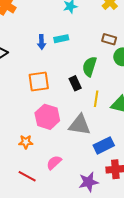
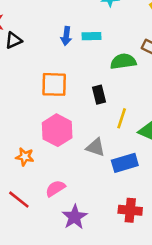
green semicircle: (90, 67) -> (123, 61), moved, turned 54
gray triangle: (80, 125) -> (96, 147), size x0.7
blue rectangle: (104, 145) -> (125, 163), moved
purple star: (88, 182) -> (75, 217), moved, turned -30

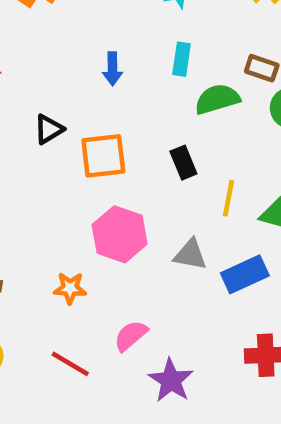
cyan rectangle: (91, 36) -> (182, 59), moved, turned -72
black triangle: (14, 40) -> (49, 129), moved

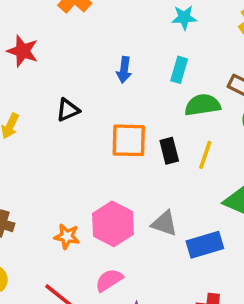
orange square: (103, 156) -> (129, 140), moved
yellow line: (228, 198) -> (205, 155), moved
pink hexagon: (120, 234) -> (113, 224), moved

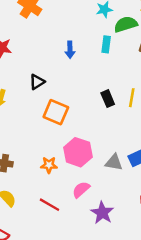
green semicircle: (203, 105) -> (126, 24), moved
orange square: (129, 140) -> (56, 112), moved, turned 30
gray triangle: (164, 223) -> (114, 162), moved

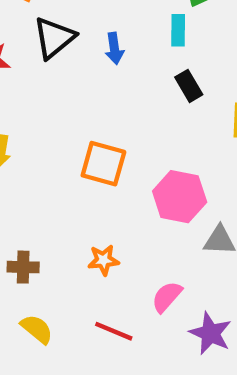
black triangle: (37, 82) -> (54, 38), moved, size x1.5
black rectangle: (108, 99) -> (189, 86), moved
pink hexagon: (78, 152) -> (180, 197), moved

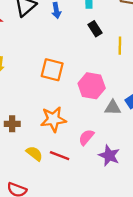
orange star: (103, 260) -> (53, 119), size x1.6
yellow semicircle: (37, 329) -> (34, 153), moved

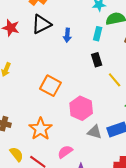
yellow line: (120, 46) -> (115, 80), turned -56
orange star: (53, 119) -> (41, 129), turned 30

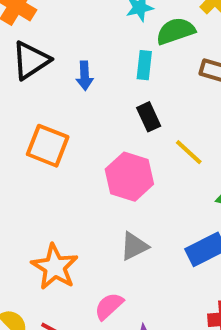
orange square: (50, 86) -> (48, 146), moved
pink hexagon: (81, 108) -> (129, 177), moved
gray triangle: (95, 132) -> (134, 246), moved, turned -35

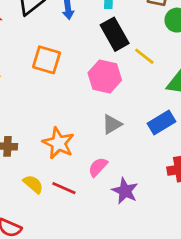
black rectangle: (149, 117) -> (115, 34), size x1.6

